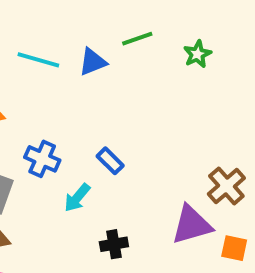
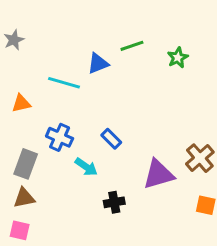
cyan line: (38, 60) -> (64, 83), moved
cyan arrow: (77, 198) -> (86, 167), turned -95
purple triangle: (192, 225) -> (159, 174), moved

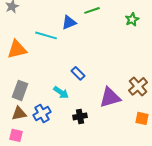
green star: (178, 58) -> (132, 19), moved
orange triangle: (21, 103) -> (17, 49), size x1.5
blue cross: (60, 137) -> (42, 113), moved, turned 36

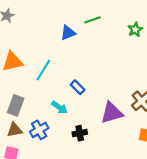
cyan line: (46, 35) -> (43, 70), moved, turned -75

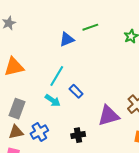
cyan line: (43, 70) -> (57, 76), moved
cyan arrow: (59, 107) -> (53, 100), moved

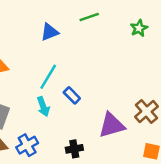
blue triangle: (67, 39) -> (49, 32), moved
cyan arrow: (53, 100) -> (43, 107), turned 35

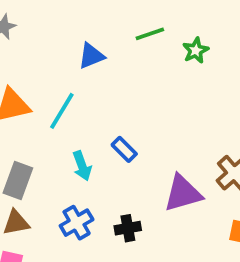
green star: (139, 28) -> (196, 50), moved
cyan line: (48, 77) -> (62, 111), moved
blue cross: (27, 145) -> (77, 223), moved

